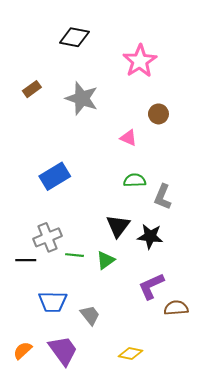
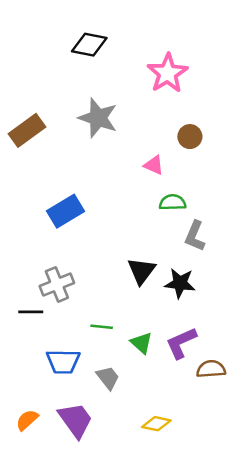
brown rectangle: (32, 89) -> (27, 130), moved, size x1.6
green semicircle: (135, 180) -> (172, 202), moved
green line: (74, 255) -> (102, 327), moved
green triangle: (106, 260) -> (141, 343), moved, turned -42

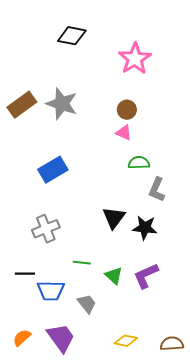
gray star: (98, 118) -> (62, 104), moved
brown circle: (190, 137) -> (127, 110), moved
black line: (31, 312) -> (25, 274), moved
brown semicircle: (211, 369) -> (172, 344), moved

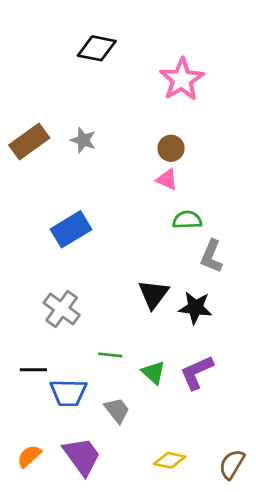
gray star: (62, 104) -> (83, 140), size x0.6
gray cross: (46, 229) -> (62, 309), turned -32
brown semicircle: (172, 344) -> (232, 464), turned -55

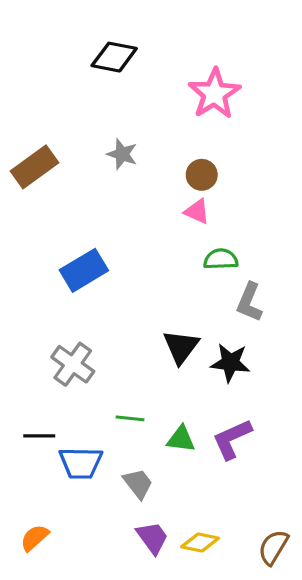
gray star: (83, 140) -> (122, 154), moved
green triangle: (153, 372) -> (181, 439), turned -35
purple trapezoid: (82, 456) -> (152, 538), moved, size x0.7

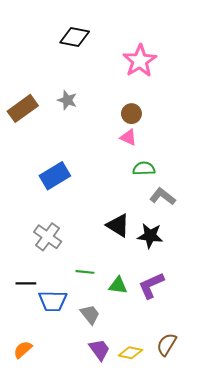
gray star: (122, 154) -> (67, 100), moved
gray L-shape: (249, 302) -> (163, 196), turned 105
black triangle: (181, 347) -> (118, 225), turned -35
brown semicircle: (273, 547) -> (167, 344), moved

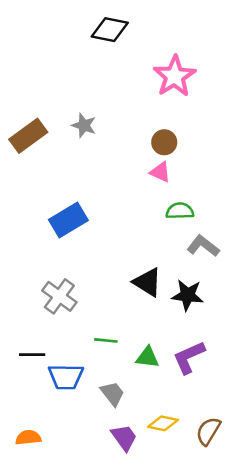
black diamond: (75, 37) -> (110, 30), moved
orange semicircle: (23, 350) -> (28, 438), turned 36
yellow diamond: (130, 353) -> (163, 423), moved

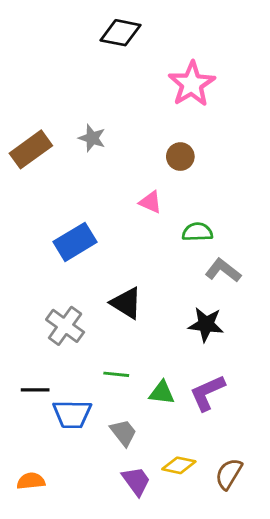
pink triangle: (160, 172) -> (150, 202), moved
black triangle: (147, 282) -> (126, 303), moved

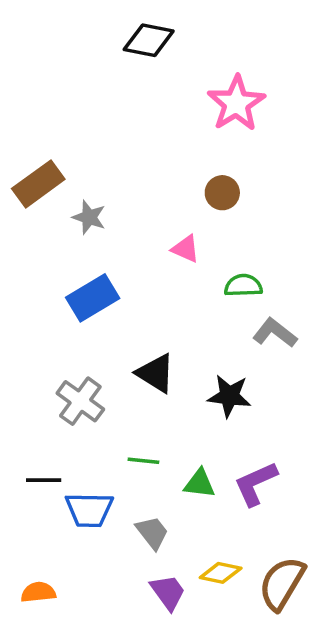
gray star: (92, 138) -> (89, 217), moved
black star: (206, 324) -> (229, 396), moved
brown semicircle: (229, 474) -> (282, 583), size x1.4

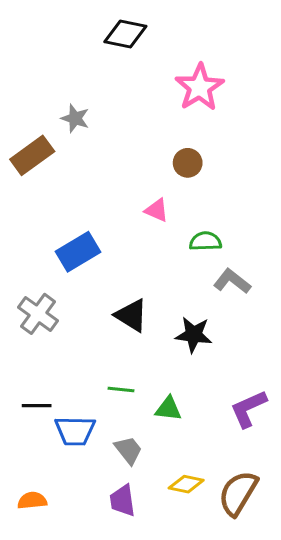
gray star: (89, 217) -> (75, 118), moved
gray cross: (80, 401) -> (38, 314), moved
purple L-shape: (256, 484) -> (248, 409), moved
purple trapezoid: (168, 592) -> (122, 501), moved, turned -152

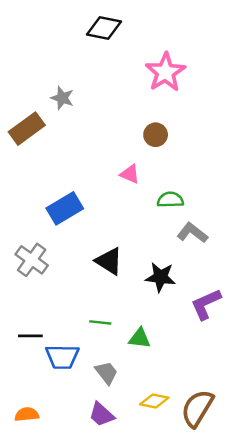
purple L-shape: (248, 409) -> (206, 304), moved
purple trapezoid: (122, 501) -> (102, 414), turned -40

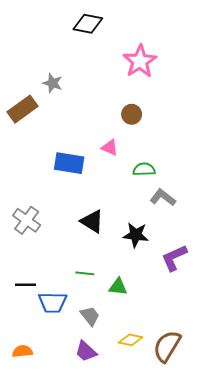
blue rectangle: (65, 208) -> (69, 163), moved, turned 40

